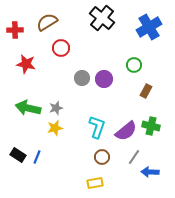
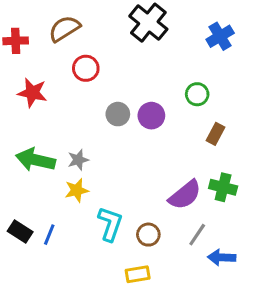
blue cross: (149, 27) -> (220, 36), size x0.7
cyan L-shape: (97, 127) -> (110, 224), moved

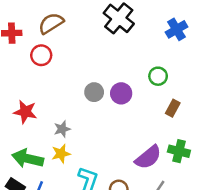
red circle: (86, 68) -> (41, 55), moved
red star: (32, 93) -> (25, 112), moved
green arrow: (35, 160) -> (28, 159), moved

